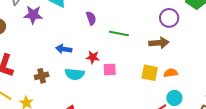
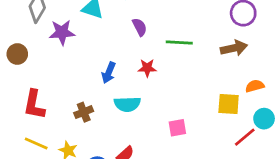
blue arrow: (64, 49) -> (109, 73), turned -70
red star: (93, 57) -> (147, 68), moved
pink square: (110, 69) -> (177, 128), moved
yellow square: (150, 73) -> (229, 104), moved

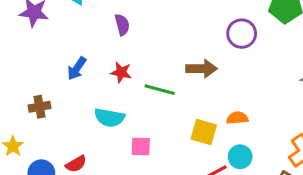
green line: (179, 42) -> (160, 90), moved
brown arrow: (234, 48) -> (202, 69), moved
cyan semicircle: (127, 104) -> (109, 118), moved

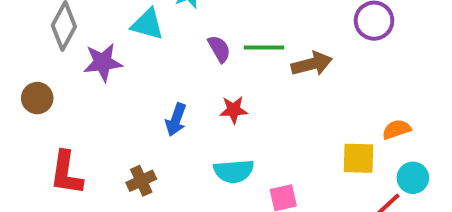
brown arrow: (202, 69) -> (312, 64), moved
green line: (160, 90) -> (264, 47), moved

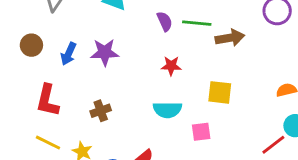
purple star: (103, 62) -> (105, 52), moved
blue arrow: (176, 120) -> (68, 54), moved
yellow square: (358, 158) -> (220, 92), moved

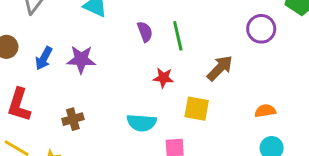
green line: (197, 23) -> (178, 36), turned 68
brown arrow: (230, 38) -> (220, 68), moved, turned -40
red star: (171, 66) -> (163, 78), moved

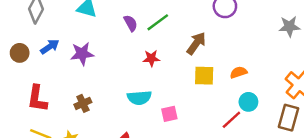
green line: (178, 36) -> (158, 22), turned 75
blue arrow: (44, 58) -> (50, 47), moved, turned -144
yellow square: (197, 109) -> (204, 76), moved

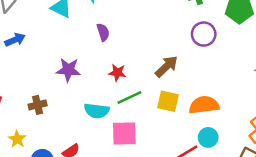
green line: (158, 22) -> (129, 98), moved
purple star: (82, 54) -> (68, 70), moved
orange semicircle: (239, 72) -> (204, 105), size x1.6
pink square: (169, 114) -> (124, 134), size x1.5

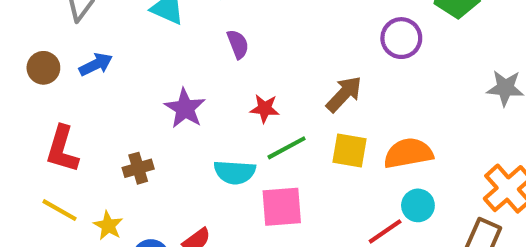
purple star: (68, 70) -> (185, 108), turned 30

